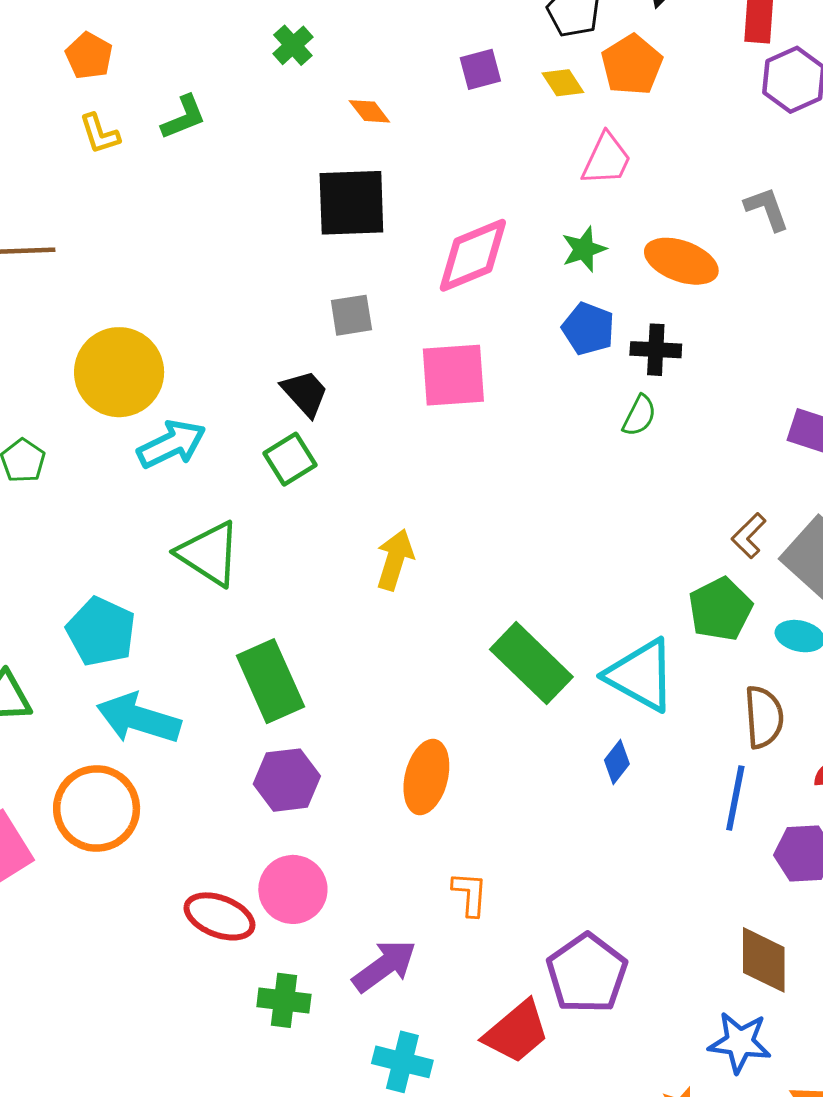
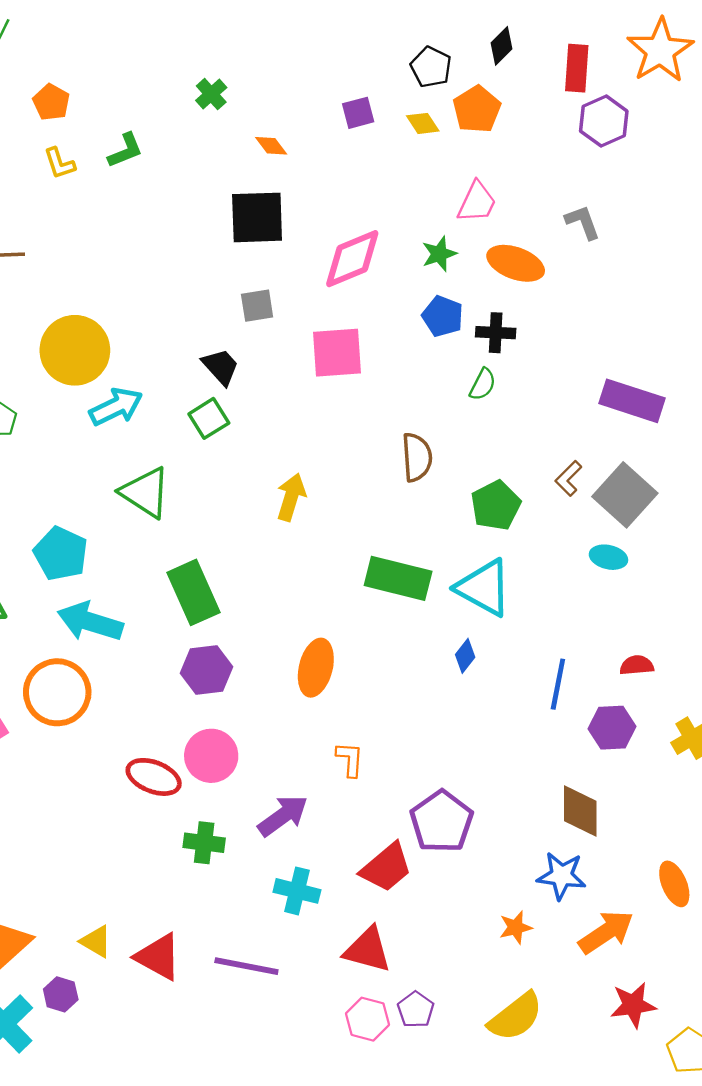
pink trapezoid: (606, 159) -> (477, 202), moved
green pentagon: (720, 609) -> (496, 505), moved
green rectangle: (531, 663) -> (398, 578), turned -30
brown semicircle: (764, 717) -> (417, 457), moved

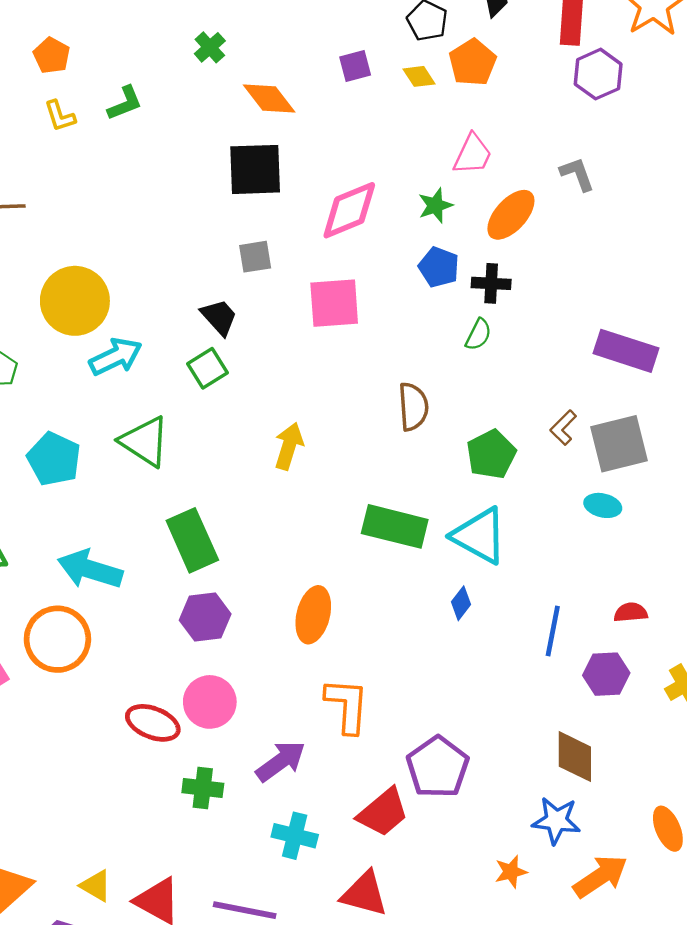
orange diamond: (271, 146) -> (269, 99), size x1.6
orange ellipse: (516, 263) -> (511, 215), turned -68
gray square: (625, 495) -> (619, 444), turned 34
cyan pentagon: (61, 554) -> (54, 459), moved
orange L-shape: (350, 759) -> (347, 705), size x1.6

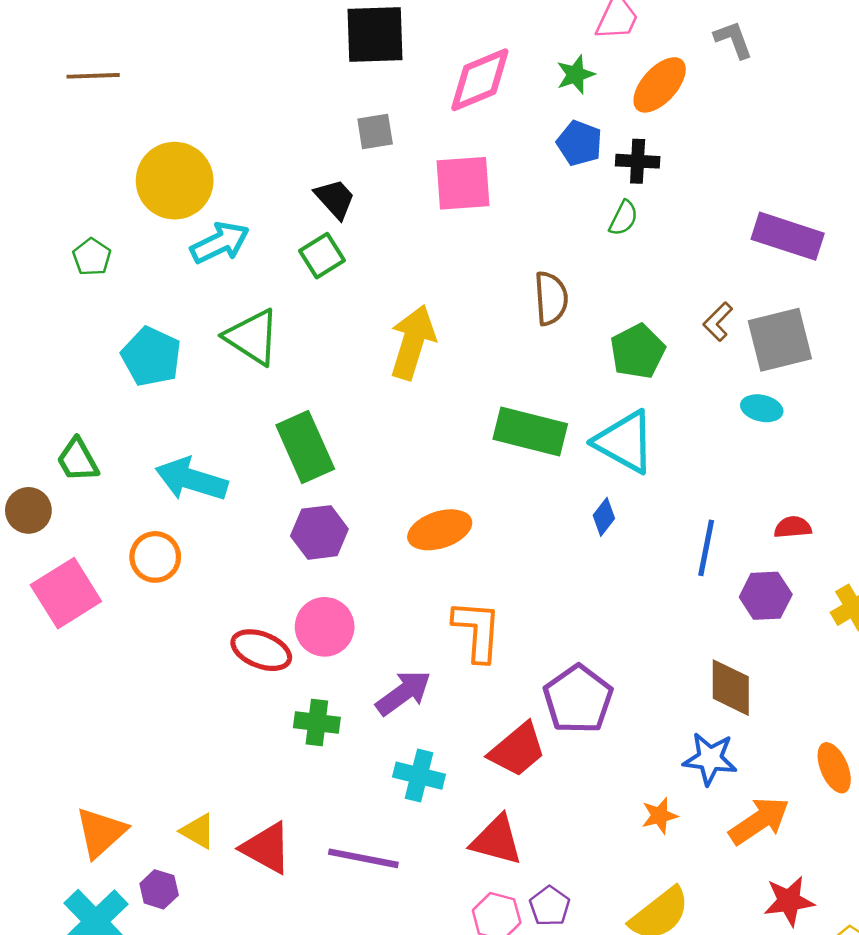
yellow arrow: (289, 446) -> (413, 342), size x1.4
orange ellipse: (313, 615) -> (440, 530), turned 58
orange circle: (57, 639) -> (155, 557), size x0.7

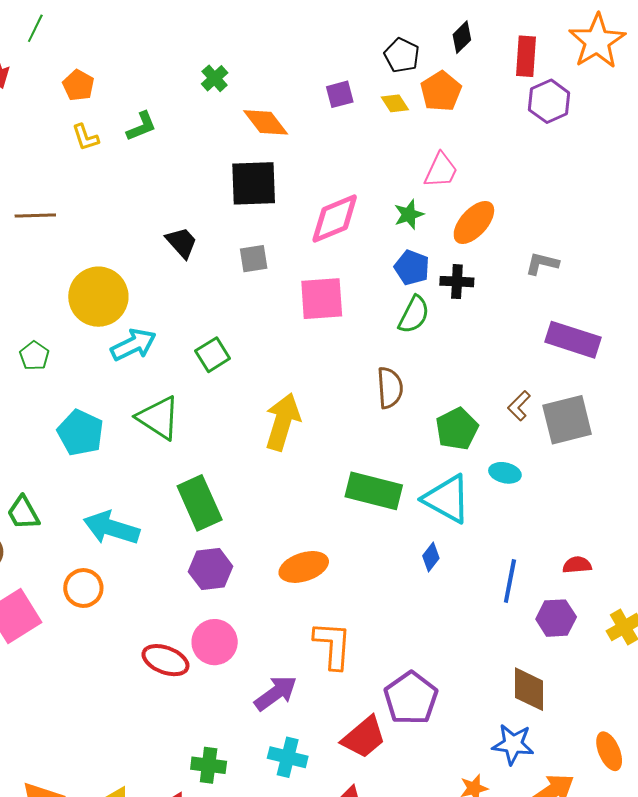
gray L-shape: (733, 40) -> (542, 264), moved, turned -56
black trapezoid: (335, 199) -> (182, 243), moved
green semicircle: (623, 218) -> (414, 315), moved, size x1.4
cyan ellipse: (762, 408) -> (505, 473), moved
green cross: (317, 723) -> (209, 765), moved

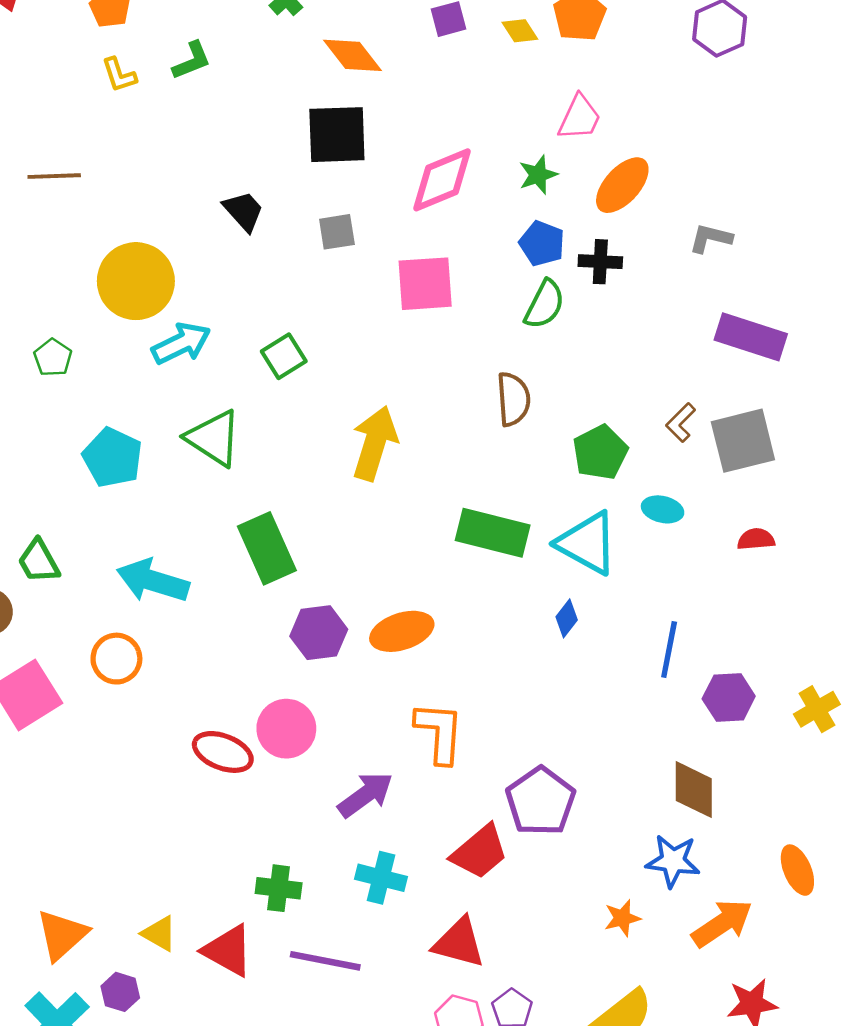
red semicircle: (577, 565) -> (756, 539), moved
purple hexagon: (211, 569) -> (319, 633), moved

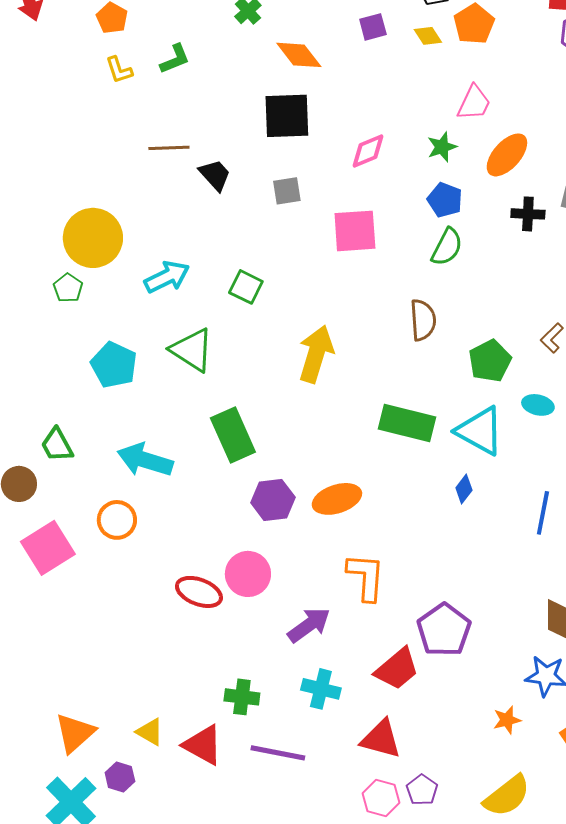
brown line: (54, 176) -> (169, 148), moved
pink diamond: (442, 180) -> (368, 151), size x0.7
black cross: (600, 262) -> (528, 214), moved
yellow circle: (136, 281) -> (93, 238), moved
green square: (284, 356) -> (246, 287), turned -32

